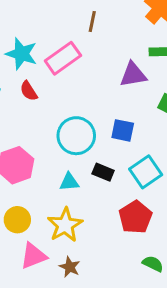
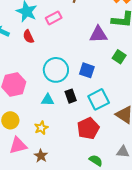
pink rectangle: (63, 58) -> (54, 18), size x0.7
black rectangle: (103, 172) -> (71, 96), turned 40
yellow star: (65, 225) -> (41, 128), size x0.6

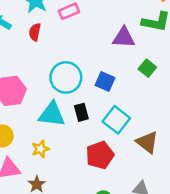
red semicircle: (28, 37) -> (35, 32), turned 32
cyan square: (99, 99) -> (116, 120), turned -30
cyan triangle: (48, 100) -> (52, 114), size x1.6

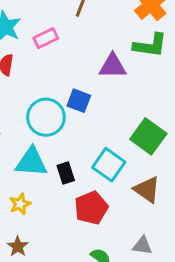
green square: (147, 68) -> (148, 136), moved, size x1.6
blue square: (105, 82) -> (79, 101), moved
black rectangle: (81, 112) -> (66, 173), moved

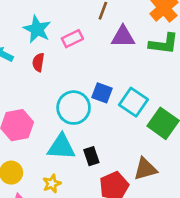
purple triangle: (113, 66) -> (123, 37), moved
cyan square: (109, 165) -> (133, 102), moved
brown triangle: (147, 190) -> (145, 169), moved, turned -50

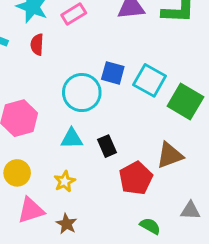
cyan triangle: (61, 147) -> (72, 139), size x0.7

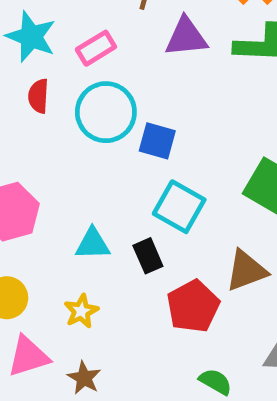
cyan square: (150, 80) -> (179, 207), moved
cyan circle: (82, 93) -> (106, 112), moved

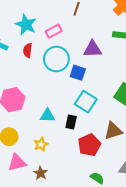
purple triangle: (186, 37) -> (93, 49), moved
black rectangle: (148, 256) -> (71, 122), turned 32

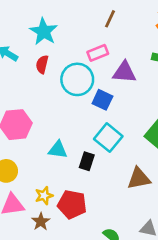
pink rectangle: (54, 31) -> (98, 53), moved
yellow star: (41, 144) -> (44, 196), moved
red pentagon: (89, 145) -> (72, 204), moved, turned 30

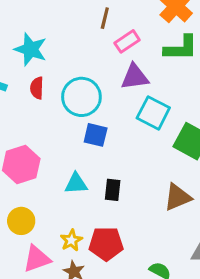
pink rectangle: (98, 53) -> (127, 41), moved
blue square: (102, 100) -> (96, 135), moved
cyan square: (108, 138) -> (153, 113), moved

